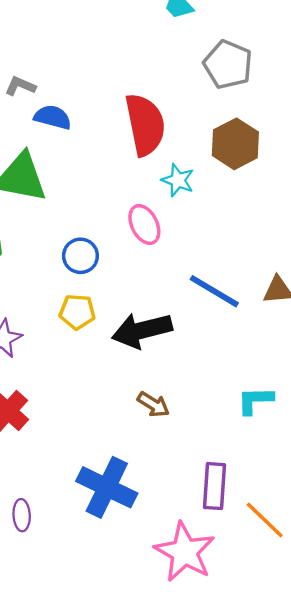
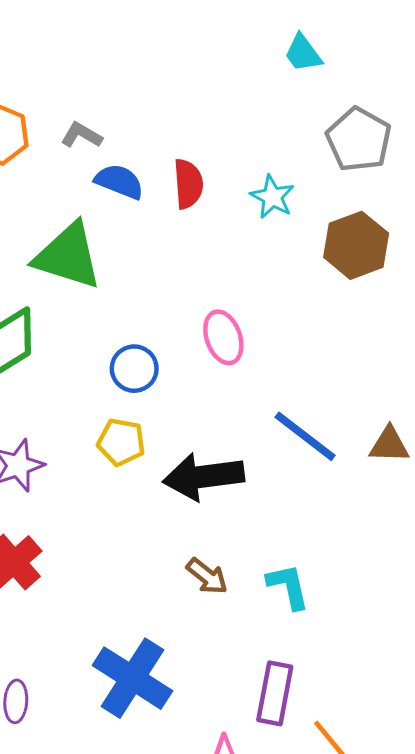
red semicircle: (145, 125) -> (188, 184), moved, size x0.6
cyan star: (178, 180) -> (272, 197), moved
cyan L-shape: (255, 400) -> (288, 586), moved, turned 72

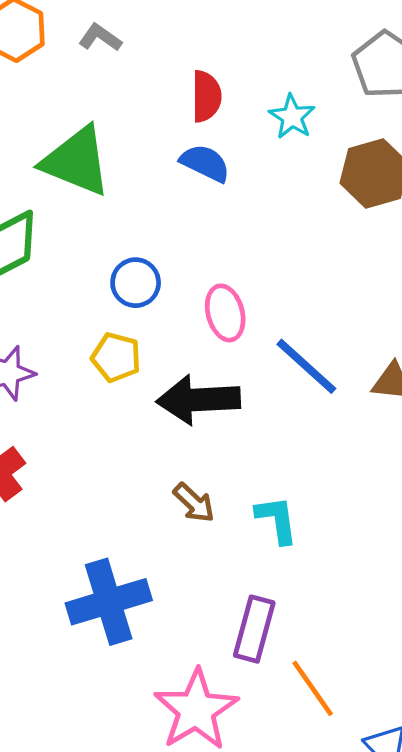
blue semicircle: (119, 182) -> (205, 163), moved
pink ellipse: (223, 337) -> (225, 313), moved
blue cross: (132, 678) -> (109, 602), turned 36

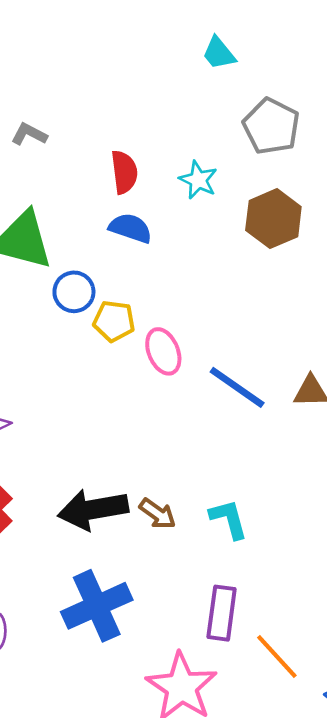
blue circle: (136, 283) -> (74, 292), moved
yellow pentagon: (116, 357) -> (114, 321), moved
black arrow: (198, 400) -> (93, 509), moved

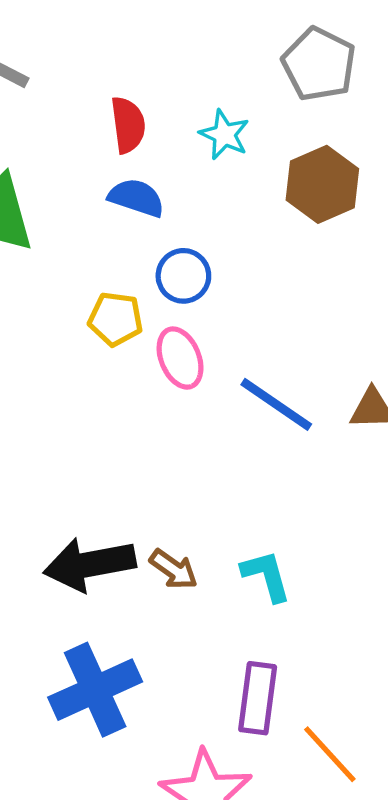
blue circle: (74, 292) -> (183, 276), moved

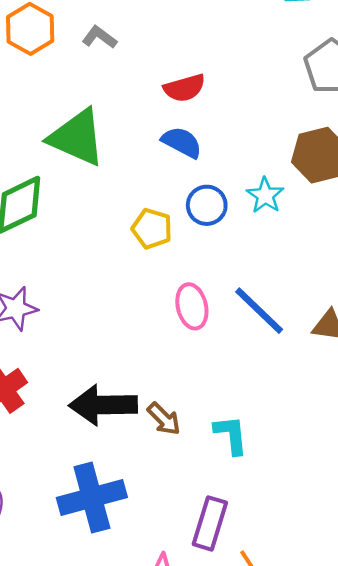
red semicircle: (128, 125) -> (184, 88), turned 72
cyan star: (224, 135) -> (265, 195), moved
pink ellipse: (180, 358) -> (192, 306), moved

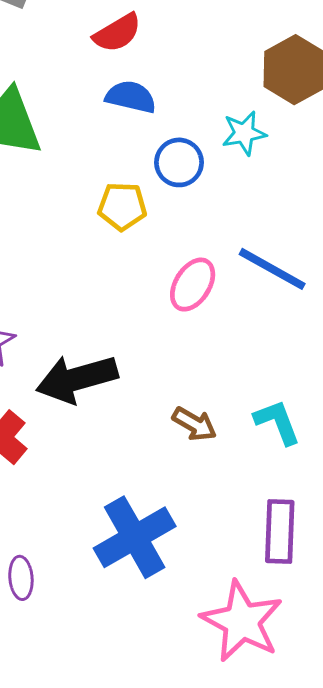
cyan star: (265, 195) -> (244, 133), turned -30
pink ellipse: (192, 306) -> (193, 285), turned 60
black arrow: (103, 405) -> (77, 379), moved

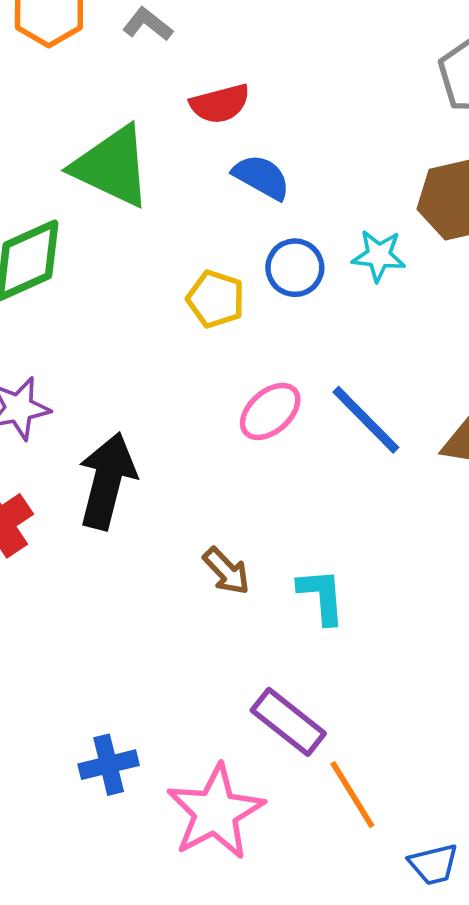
red semicircle: (117, 33) -> (220, 104), moved
black arrow: (77, 379) -> (107, 481), turned 104
purple rectangle: (280, 531) -> (288, 722), turned -70
blue cross: (135, 537) -> (109, 765), moved, size x0.6

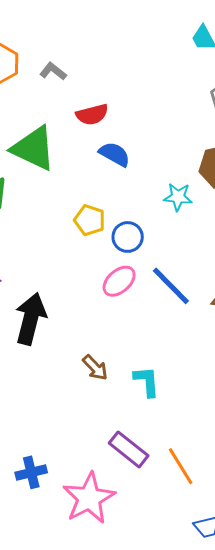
blue circle: (295, 268) -> (128, 237), moved
orange line: (352, 795) -> (181, 466), moved

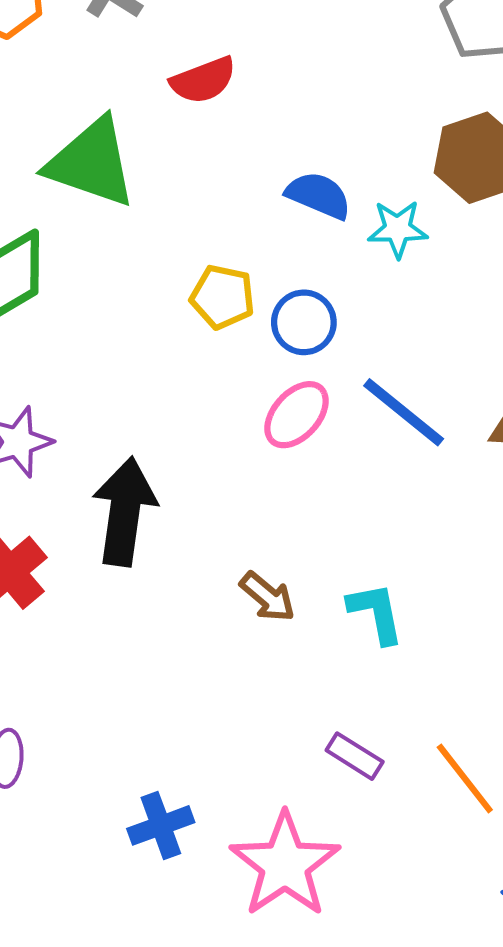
blue semicircle: (115, 154) -> (319, 195), moved
purple rectangle: (129, 449) -> (355, 756), size x0.7

